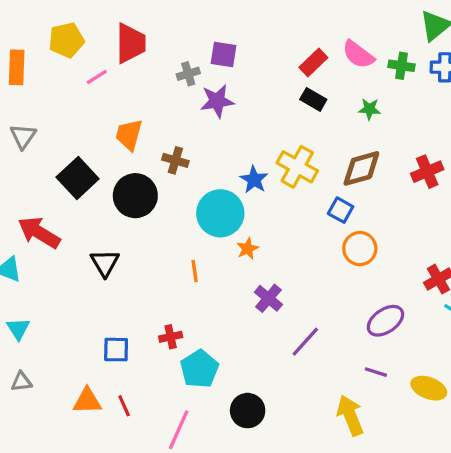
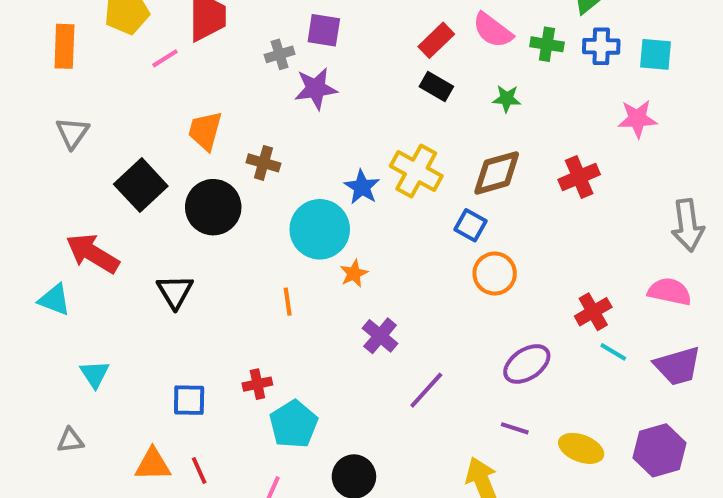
cyan triangle: (18, 329) -> (95, 374), moved

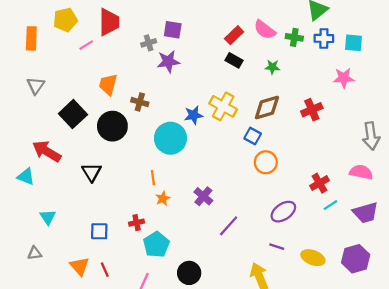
blue star: (362, 187) -> (193, 115), turned 30
orange star: (354, 274) -> (163, 198), moved
cyan line: (613, 352) -> (330, 205), turned -64
orange triangle: (153, 464) -> (80, 266), turned 50

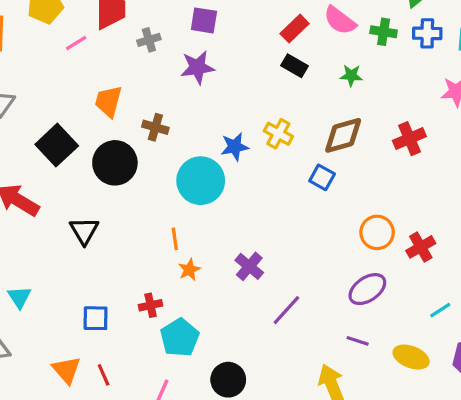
gray cross: (149, 43) -> (149, 40), moved
yellow cross: (223, 106) -> (278, 134), size x0.7
orange circle: (266, 162) -> (377, 232), moved
cyan line: (330, 205) -> (440, 310), moved

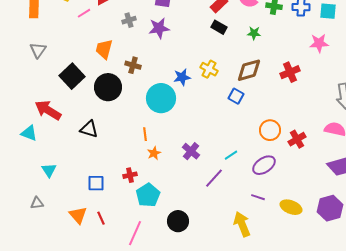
gray cross: (149, 40) -> (129, 20), moved
black triangle: (84, 231) -> (89, 129), turned -42
cyan line: (440, 310) -> (231, 155), moved

